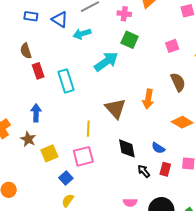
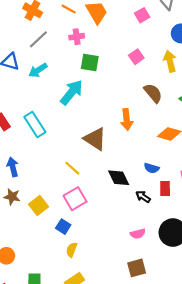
yellow line: (88, 129) -> (72, 168), turned -35

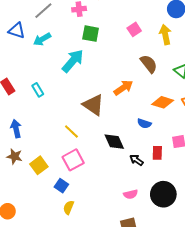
orange arrow: (127, 120) -> (123, 88), turned -120
cyan rectangle: (35, 125) -> (38, 90), size x0.6
blue semicircle: (152, 168) -> (144, 123), moved

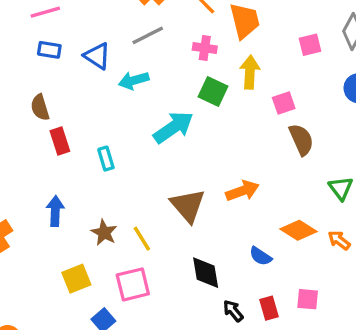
yellow arrow: (165, 35) -> (250, 72), moved
brown semicircle: (149, 64) -> (301, 140), moved
red rectangle: (157, 153) -> (269, 308), turned -32
brown star: (15, 156) -> (104, 233), moved

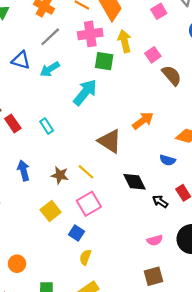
pink cross: (205, 48) -> (90, 34), size x1.5

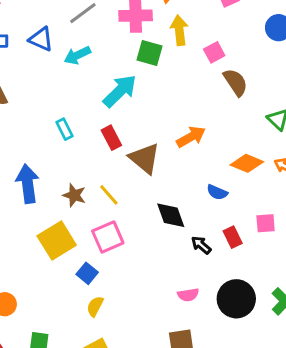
red rectangle: (13, 123) -> (111, 138), moved
blue arrow: (24, 171) -> (28, 184), size x1.4
yellow square: (51, 211) -> (57, 241), size x1.4

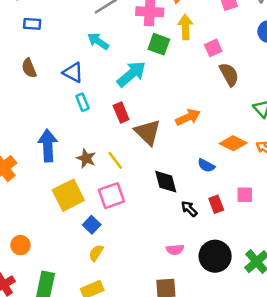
blue triangle: (41, 39) -> (73, 72), moved
cyan arrow: (77, 55) -> (98, 41), turned 55

